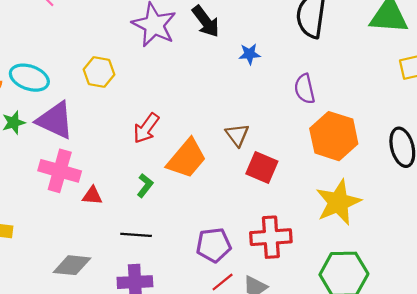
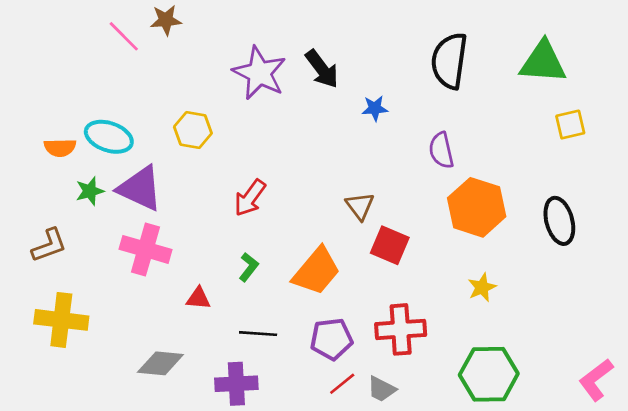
orange trapezoid: (187, 159) -> (316, 271), moved
red triangle: (92, 196) -> (198, 298), moved
yellow star: (338, 202) -> (482, 287), size x0.5
black line: (136, 235) -> (258, 334), moved

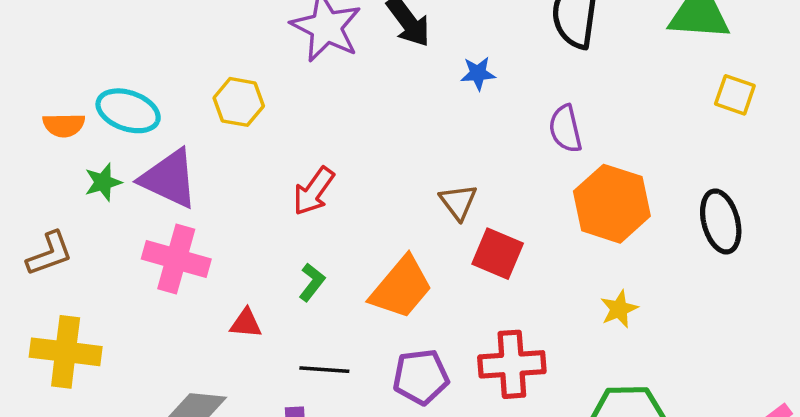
yellow square: (570, 125) -> (735, 95), turned 32

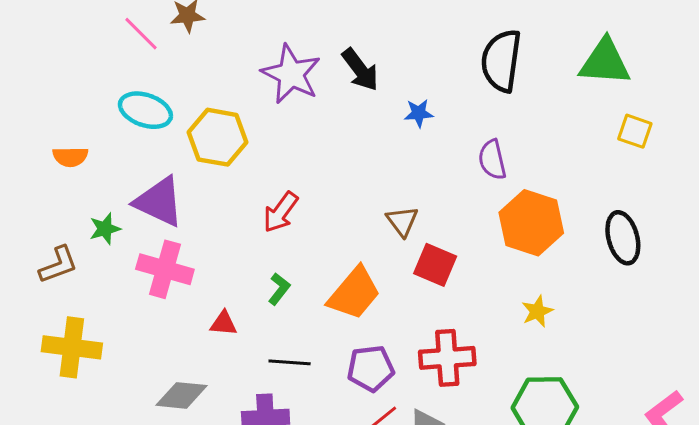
yellow hexagon: (239, 102) -> (218, 137), size x1.4
cyan ellipse: (128, 111) -> (145, 110), moved
green star: (103, 182) -> (105, 229), moved

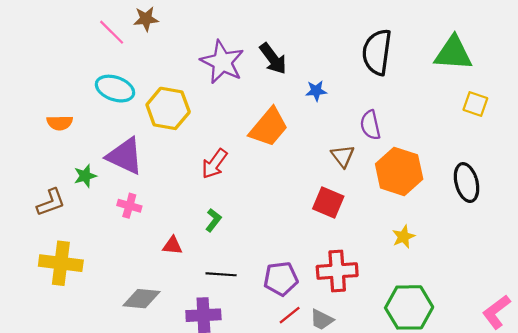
brown triangle: (402, 221) -> (343, 156), moved
pink cross: (165, 269) -> (129, 206), size x0.6
orange trapezoid: (354, 293) -> (269, 127), moved

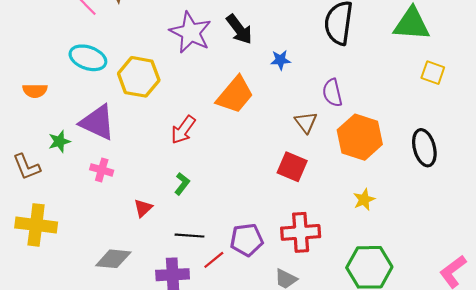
brown L-shape: (51, 202) -> (27, 167), turned 88
red triangle: (172, 246) -> (143, 208), turned -48
red line: (290, 315) -> (214, 260), moved

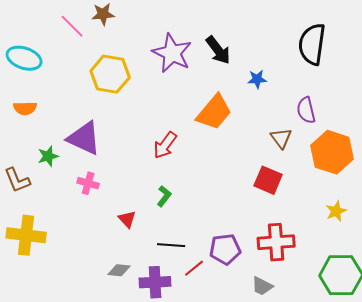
cyan ellipse: (88, 58) -> (24, 58), moved
yellow hexagon: (139, 77) -> (110, 74), moved
red triangle: (143, 208) -> (127, 219), turned -30
gray diamond: (113, 259) -> (119, 270), moved, size x0.7

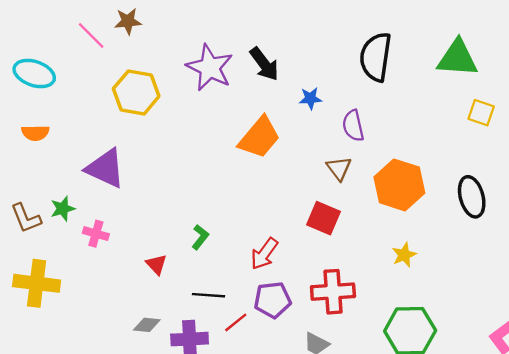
purple semicircle: (306, 110) -> (353, 126), moved
red arrow: (165, 145) -> (264, 254), moved
green star: (48, 156) -> (63, 209), moved
pink cross: (88, 183) -> (96, 234), moved

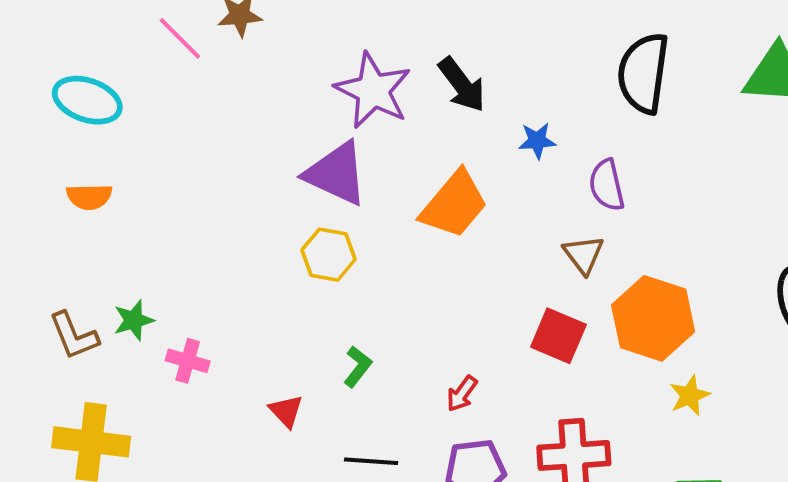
yellow hexagon: (136, 92) -> (329, 255), moved, size x0.7
purple triangle: (105, 168) -> (336, 174), moved
orange hexagon: (399, 185) -> (653, 318), moved
red arrow: (264, 254) -> (462, 394), size x0.7

